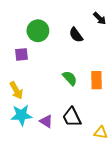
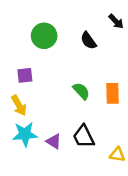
purple square: (21, 54) -> (25, 75), moved

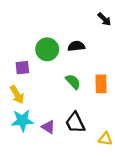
green circle: (44, 36) -> (47, 49), moved
black semicircle: (88, 41) -> (76, 46), moved, turned 119

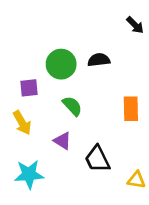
green semicircle: (73, 82) -> (72, 106), moved
cyan star: (22, 120) -> (29, 174), moved
purple triangle: (48, 127) -> (63, 141), moved

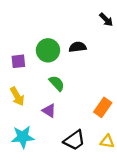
purple square: (29, 88) -> (18, 61), moved
orange rectangle: (131, 109) -> (103, 107), moved, turned 36
black trapezoid: (97, 159) -> (74, 140), moved, turned -100

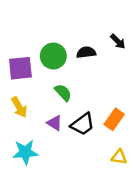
black arrow: (106, 20) -> (118, 41), moved
purple square: (18, 61) -> (20, 68), size x1.5
black trapezoid: (74, 140) -> (83, 124), moved

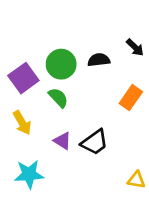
purple square: (20, 68) -> (23, 78), turned -30
green semicircle: (63, 93) -> (58, 98), moved
orange rectangle: (114, 119) -> (131, 98), moved

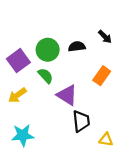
yellow arrow: (22, 123) -> (17, 95), turned 84
purple triangle: (63, 141) -> (67, 95), moved, size x1.5
black trapezoid: (95, 142) -> (81, 121), moved, turned -60

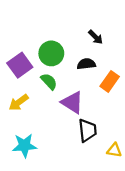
black arrow: (105, 37) -> (96, 37), moved
black semicircle: (77, 46) -> (86, 64), moved

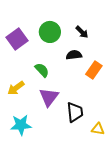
green circle: (51, 53) -> (50, 32), moved
purple square: (20, 65) -> (17, 39), moved
purple triangle: (72, 102) -> (49, 97), moved, turned 35

